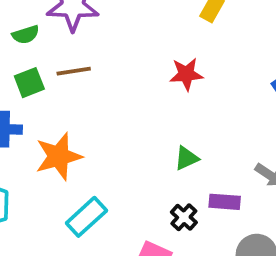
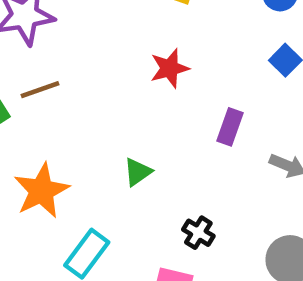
green triangle: (186, 158) -> (138, 172), moved
purple rectangle: (225, 202) -> (230, 127), moved, turned -64

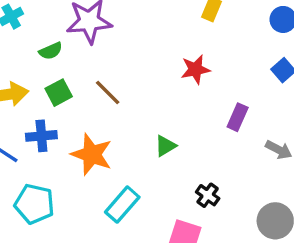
brown line: (40, 90) -> (108, 92), moved, turned 60
orange star: (41, 191) -> (92, 154), turned -30

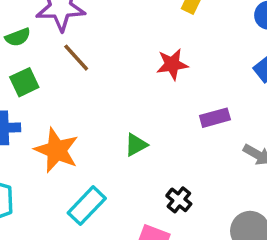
brown line: (108, 92) -> (76, 58), moved
purple rectangle: (238, 117) -> (215, 118), turned 48

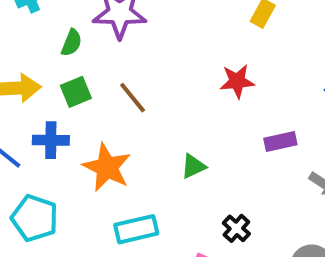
green semicircle: (18, 37) -> (72, 43), turned -50
brown line: (76, 58) -> (133, 98), moved
cyan rectangle: (87, 206) -> (136, 229), turned 30

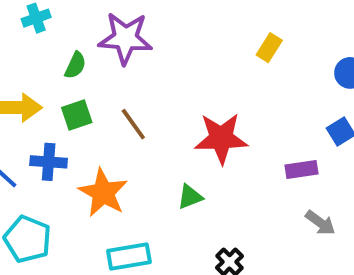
red star: (237, 81) -> (221, 138), moved, size x1.5
purple rectangle: (280, 141) -> (301, 169), moved

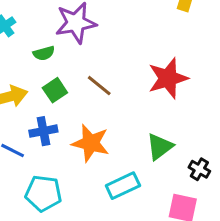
green semicircle: (75, 65) -> (44, 53), turned 65
green triangle: (190, 197) -> (160, 147), moved, size x1.4

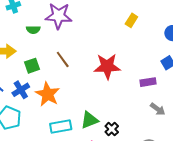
green square: (55, 90) -> (32, 66), moved
blue cross: (43, 131) -> (21, 90), moved, turned -36
green triangle: (160, 147) -> (89, 120), moved

